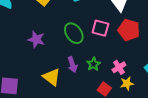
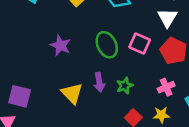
pink cross: (119, 67) -> (166, 87), moved

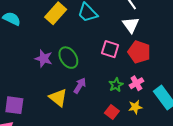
green ellipse: (107, 45) -> (68, 58), moved
purple arrow: (99, 82) -> (80, 86), turned -133
green star: (125, 86) -> (116, 85), moved

